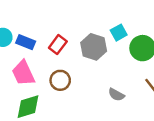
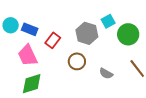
red rectangle: (58, 45) -> (53, 40), moved
brown circle: (60, 80) -> (77, 61), moved

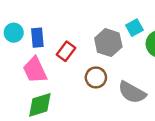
blue rectangle: (30, 29) -> (37, 38), turned 63
gray semicircle: (106, 74) -> (132, 92), size x1.6

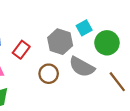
gray semicircle: (132, 92) -> (82, 67), moved

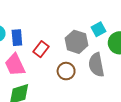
gray semicircle: (82, 67) -> (96, 65), turned 50

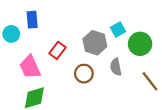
blue rectangle: (17, 38) -> (32, 20), moved
gray semicircle: (96, 65) -> (116, 67), size x0.7

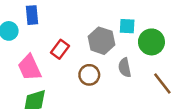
cyan square: (118, 30) -> (127, 26), turned 32

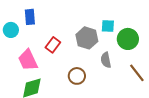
brown circle: (89, 75) -> (77, 76), moved

